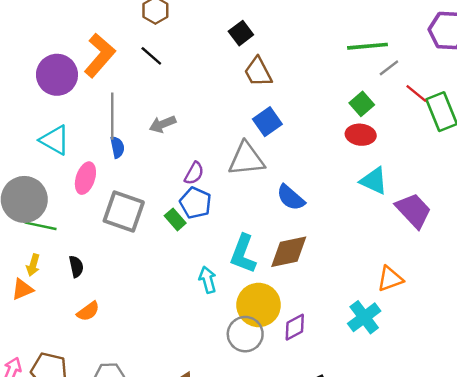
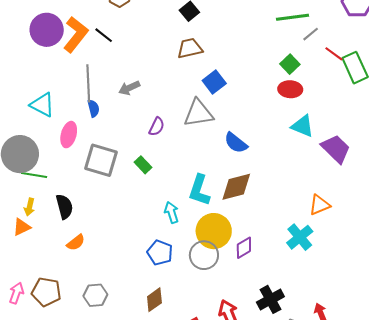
black line: (151, 56) -> (104, 35), moved
brown trapezoid: (258, 72) -> (190, 48), moved, turned 108
purple circle: (57, 75) -> (47, 30), moved
blue pentagon: (196, 203) -> (160, 253), moved
black semicircle: (76, 267) -> (64, 207), size x1.4

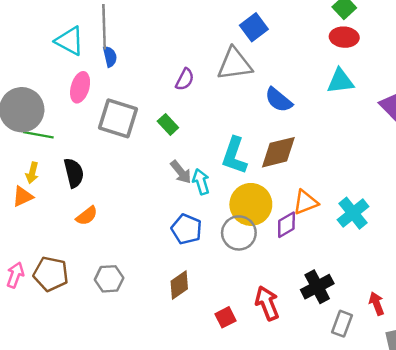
gray arrow: (129, 88) -> (181, 172), moved, turned -105
cyan triangle: (42, 105) -> (70, 41), moved
cyan triangle: (303, 126) -> (340, 81), moved, turned -30
orange triangle: (319, 205) -> (306, 202), moved

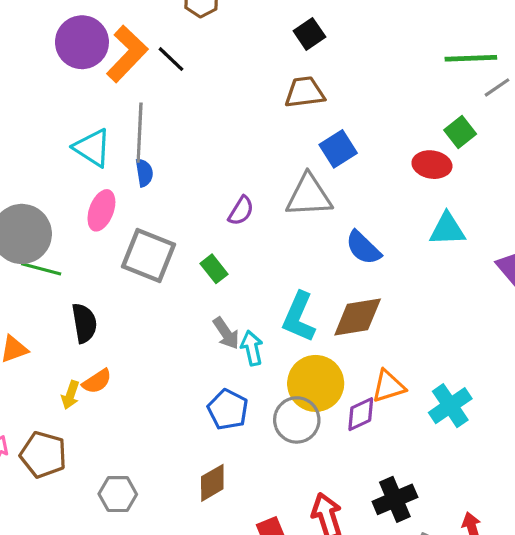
red ellipse: (344, 37) -> (432, 165), moved
yellow arrow: (32, 173) -> (70, 395), moved
gray hexagon: (109, 279) -> (118, 494), moved

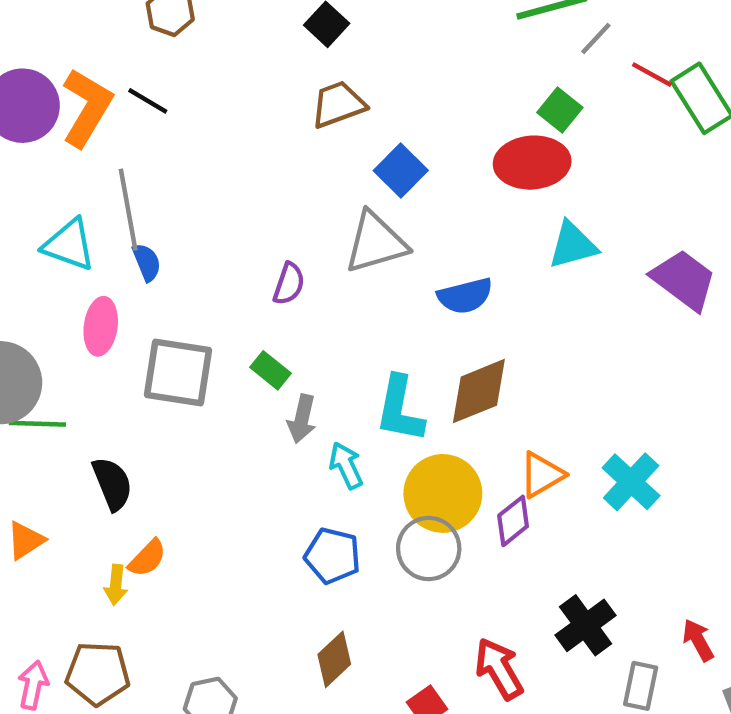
red ellipse: (432, 165) -> (532, 163), size x1.4
blue semicircle: (363, 248) -> (465, 296), turned -45
gray arrow: (226, 333) -> (302, 419), moved, turned 60

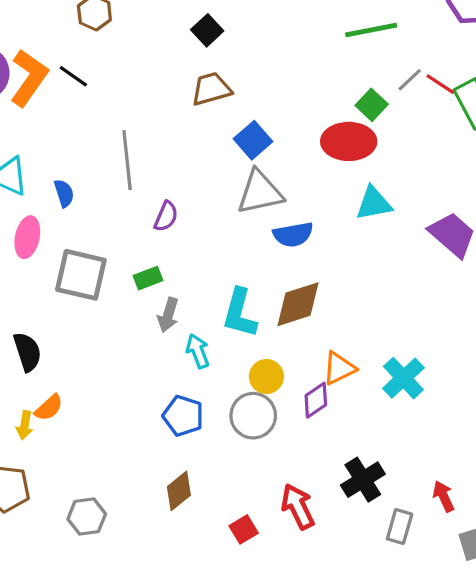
gray line: (596, 38) -> (410, 80), moved
gray line: (128, 210) -> (127, 160), moved
gray triangle: (376, 242) -> (260, 192), moved
green rectangle: (270, 370) -> (148, 278), turned -64
yellow circle: (443, 493) -> (266, 377), size x0.6

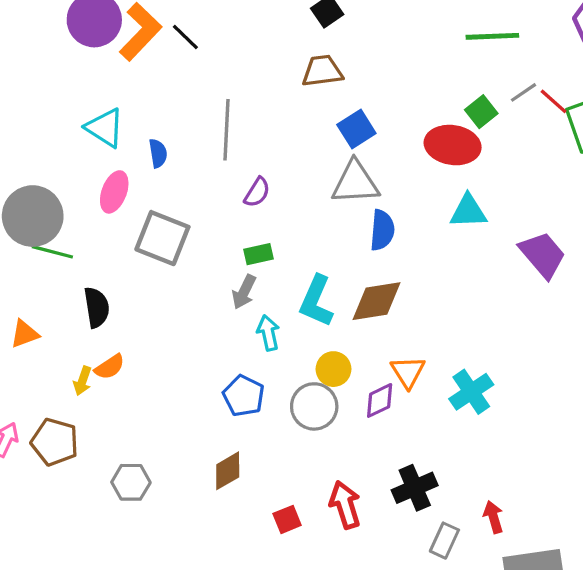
blue semicircle: (293, 235) -> (382, 230), turned -84
green rectangle: (148, 278) -> (258, 254), moved
orange triangle: (339, 368) -> (408, 372), turned -45

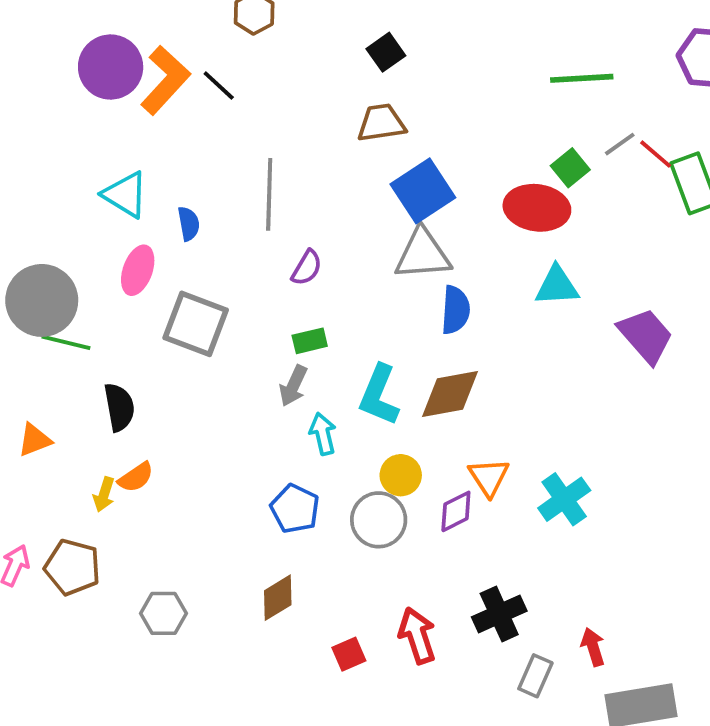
blue square: (356, 129) -> (423, 191), size x1.4

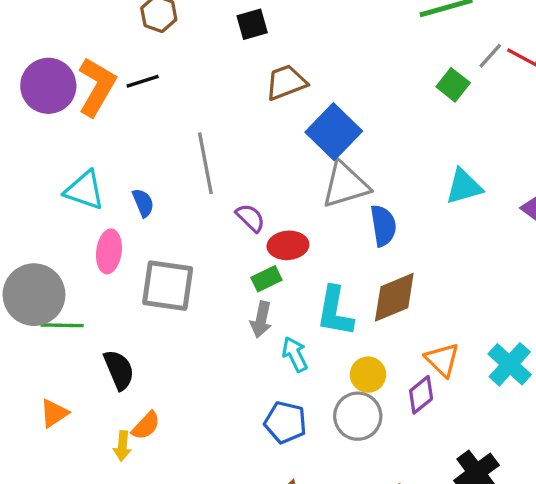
black square: (386, 52) -> (252, 24), moved, turned 32
black line: (219, 86) -> (143, 81), turned -48
red ellipse: (537, 208) -> (288, 245), moved, size x0.7
purple semicircle: (307, 268) -> (250, 218), turned -64

